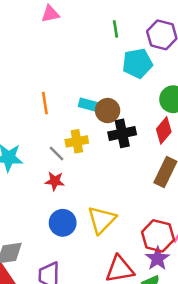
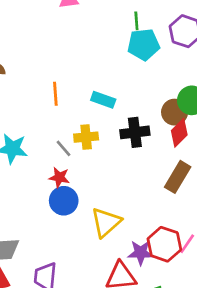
cyan pentagon: (137, 63) -> (144, 45), moved
brown circle: (108, 111) -> (175, 112), moved
blue circle: (63, 223) -> (64, 201), moved
purple star: (158, 259) -> (141, 253), moved, turned 30

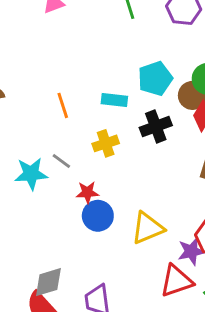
cyan pentagon: (144, 45) -> (155, 79), moved
gray line: (63, 148) -> (61, 161), moved
yellow triangle: (106, 222) -> (148, 228), turned 32

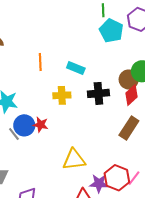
cyan pentagon: (155, 79) -> (111, 31), moved, turned 30
gray line: (61, 161) -> (14, 134), moved
blue circle: (98, 216) -> (24, 125), moved

